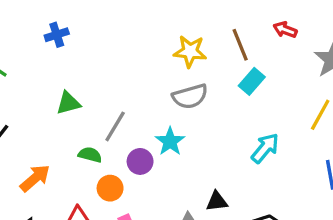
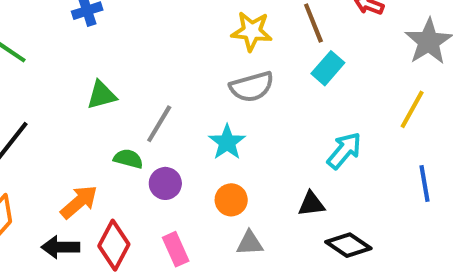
purple circle: (140, 161) -> (165, 183), moved
orange arrow: (35, 178) -> (79, 202), moved
orange circle: (110, 188) -> (231, 200), moved
black triangle: (217, 201) -> (311, 204), moved

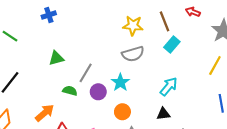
cyan arrow: (344, 151) -> (169, 87), moved
purple circle: (165, 183) -> (98, 92), moved

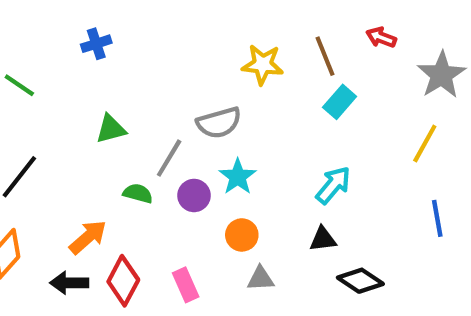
gray semicircle: (133, 54) -> (219, 123), moved

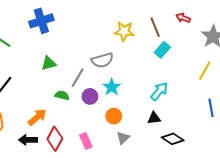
blue cross: (96, 44) -> (41, 21), size x1.6
gray triangle: (261, 279) -> (123, 138), turned -40

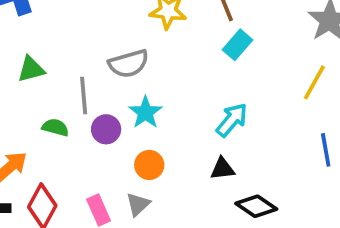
gray line: (78, 78) -> (84, 95), turned -36
gray triangle: (123, 138) -> (138, 204), moved

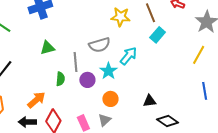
cyan arrow: (232, 120) -> (129, 56), moved
green semicircle: (55, 127) -> (60, 79), turned 80

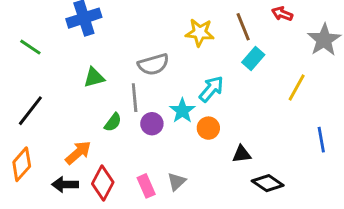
gray semicircle: (99, 45) -> (153, 64), moved
yellow line: (199, 55) -> (297, 88), moved
green semicircle: (60, 79) -> (113, 122), turned 32
orange circle: (111, 99) -> (208, 128), moved

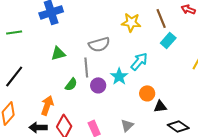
green line: (30, 47) -> (14, 32), turned -42
orange circle: (208, 128) -> (147, 93), moved
orange arrow: (78, 153) -> (47, 105), turned -30
gray triangle: (177, 182) -> (127, 125), moved

